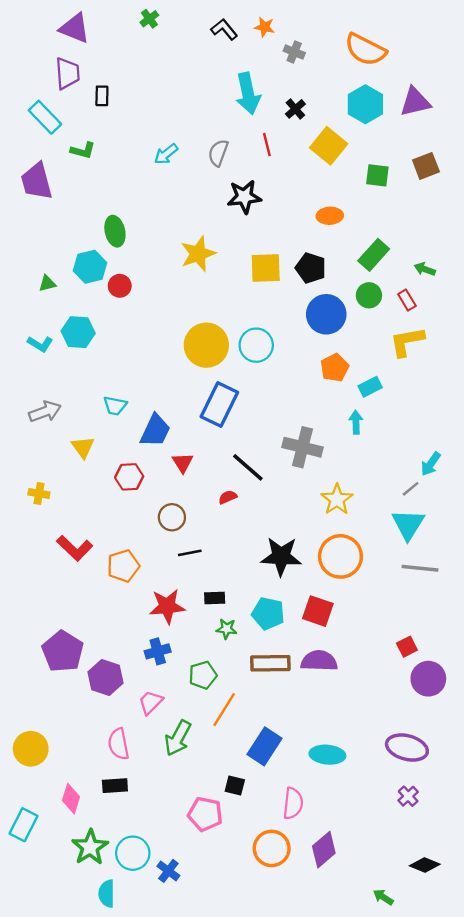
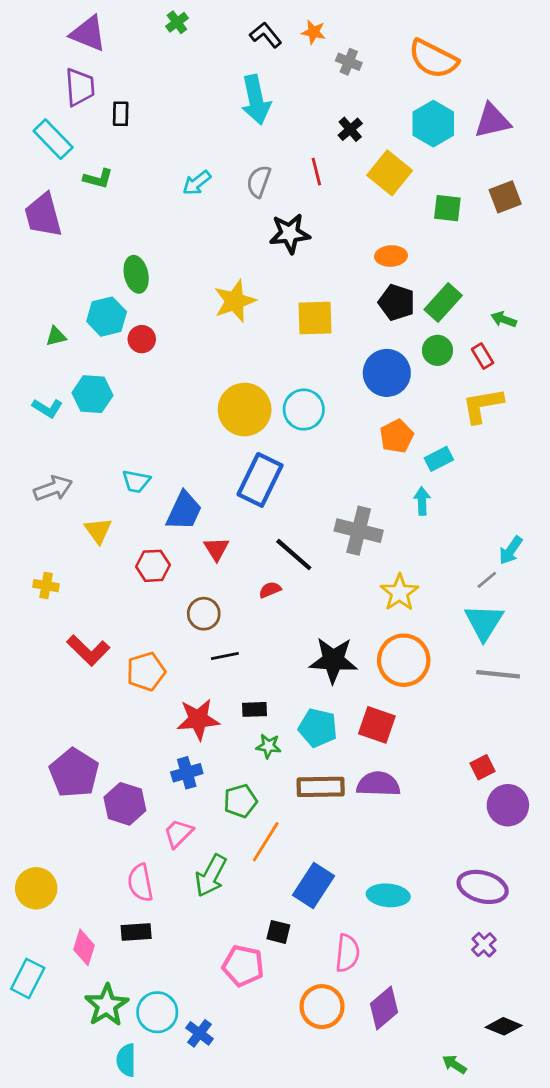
cyan arrow: (248, 93) -> (256, 100), moved
black pentagon: (311, 268) -> (397, 302), moved

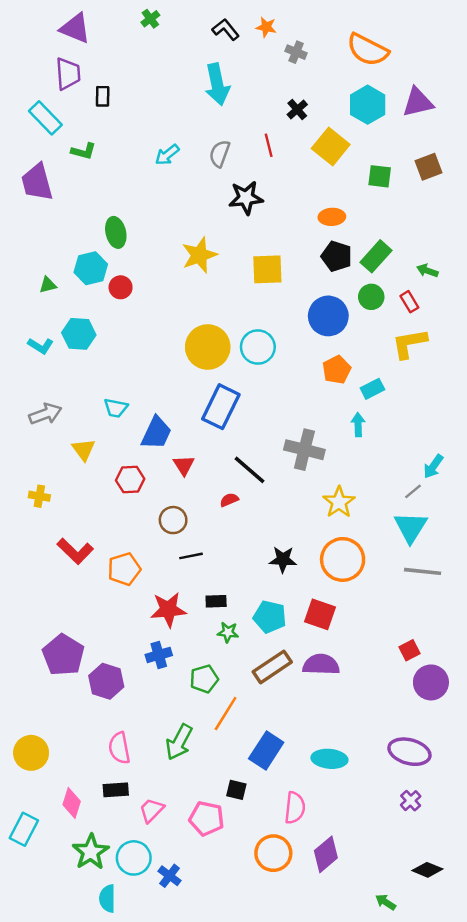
black star: (333, 660) -> (283, 559), size x0.7
brown rectangle: (321, 787) -> (272, 667), turned -33
pink trapezoid: (178, 833) -> (152, 810), moved

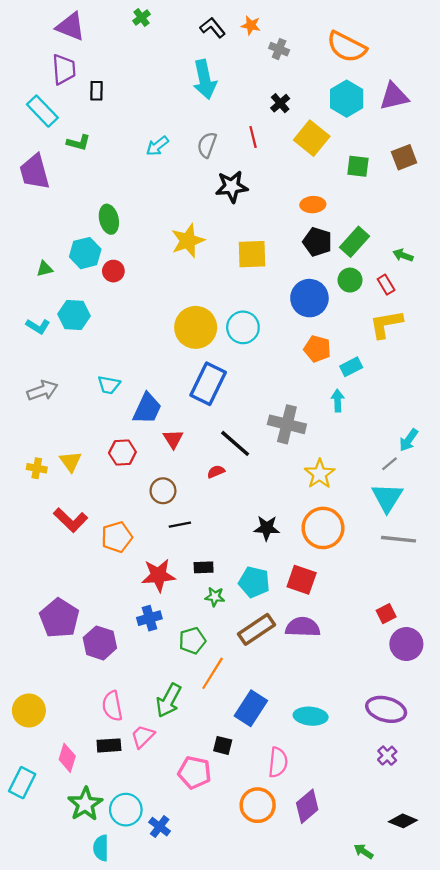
orange pentagon: (337, 370) -> (317, 349), turned -30
yellow triangle: (84, 450) -> (71, 461), moved
pink trapezoid: (152, 810) -> (143, 736), moved

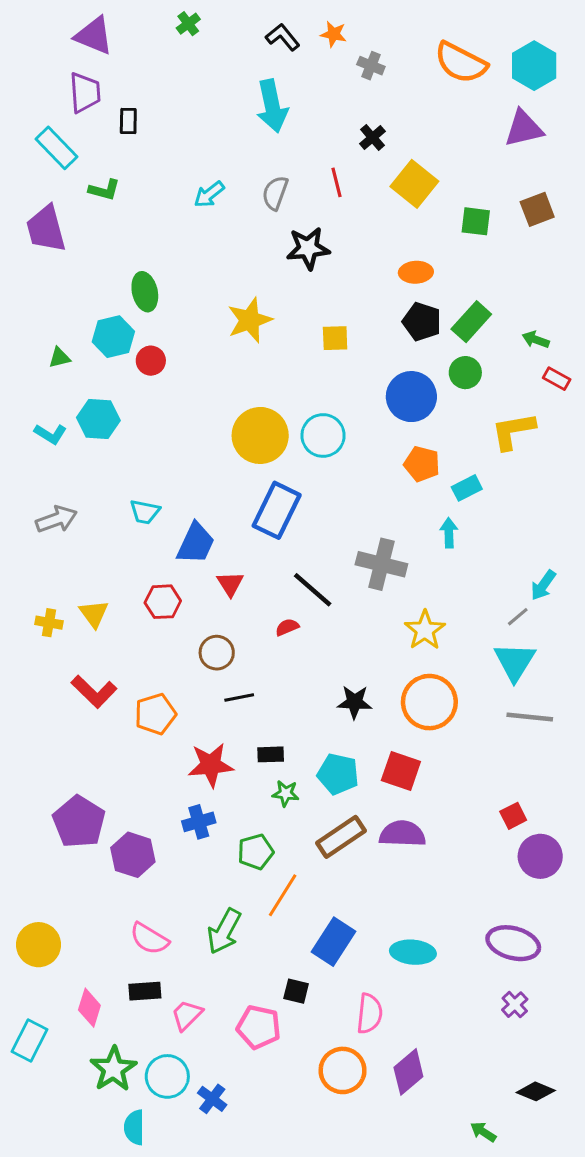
cyan hexagon: (347, 99) -> (534, 66), moved
yellow square: (252, 254) -> (335, 338), size x0.7
red rectangle: (386, 285) -> (557, 379), moved, turned -30
pink semicircle: (112, 706) -> (149, 939), turned -48
pink trapezoid: (143, 736) -> (187, 1015), moved

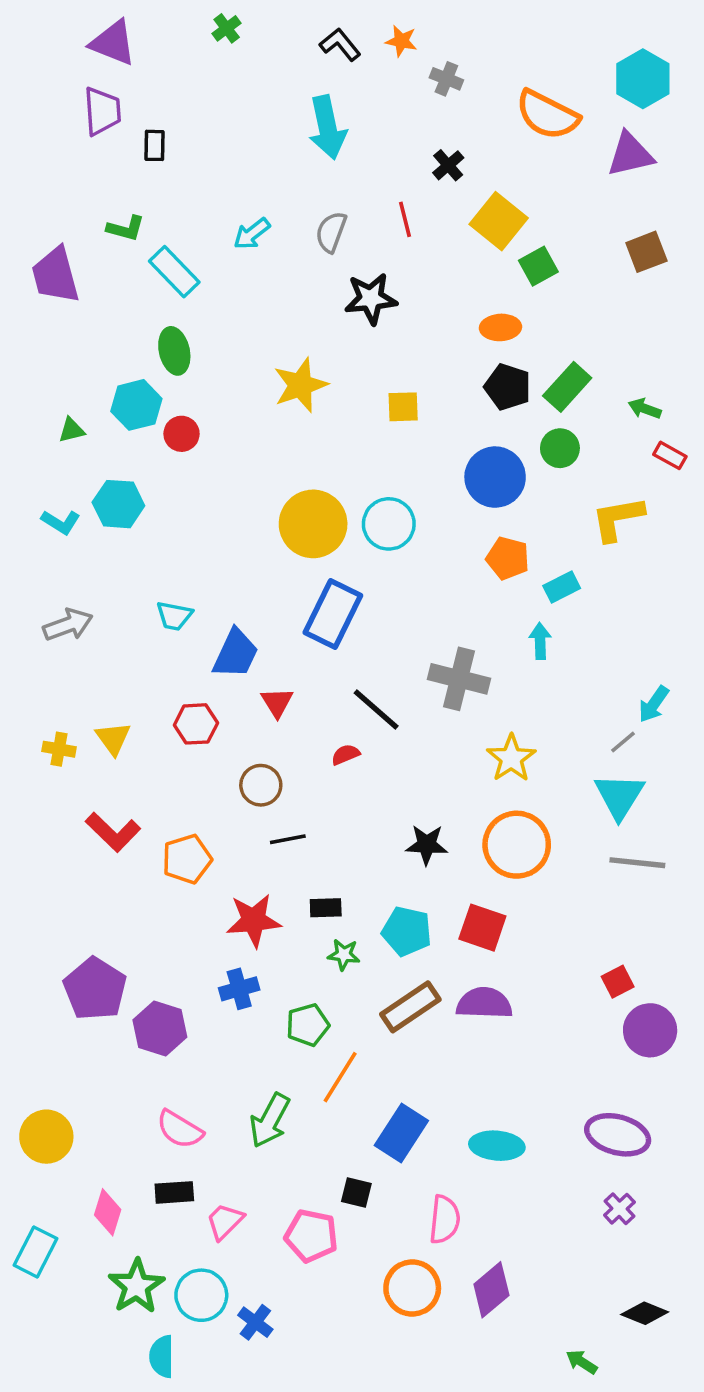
orange semicircle: (461, 63) -> (547, 115), moved
cyan rectangle: (56, 148) -> (174, 272), moved
green square: (476, 221) -> (538, 266), moved, turned -36

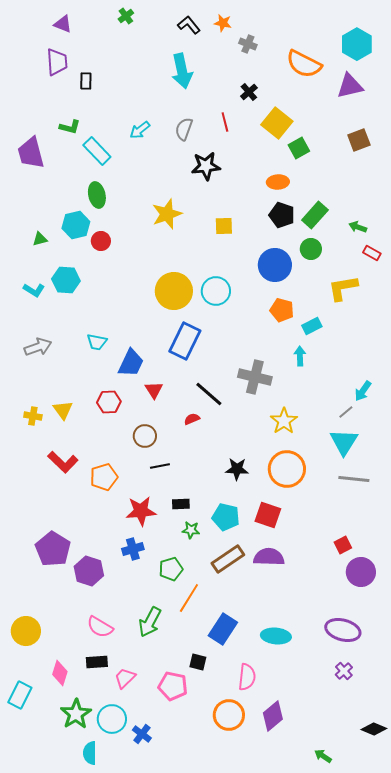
purple triangle: (113, 43) -> (63, 24), size x0.7
black diamond: (645, 1313) -> (374, 729), moved

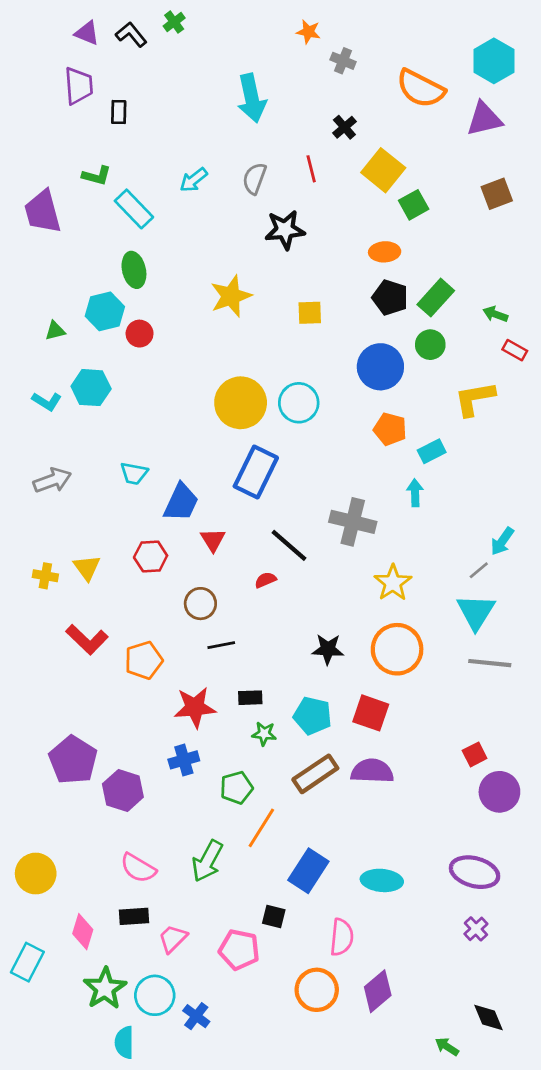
black L-shape: (189, 25) -> (131, 35), moved
black diamond: (374, 729) -> (488, 1017), moved, turned 45

